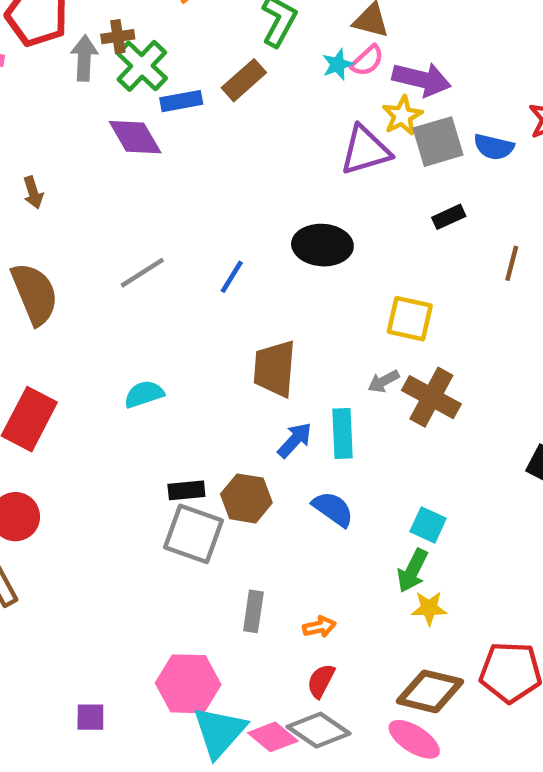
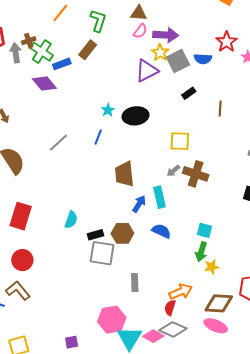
cyan star: (338, 64) -> (108, 110), moved
cyan semicircle: (144, 394) -> (71, 220), moved, turned 138
orange arrow: (319, 627) -> (181, 292), moved, size x1.6

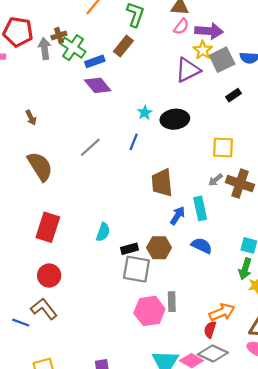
purple diamond: (44, 84) -> (98, 85), moved
pink hexagon: (112, 320) -> (149, 311), moved

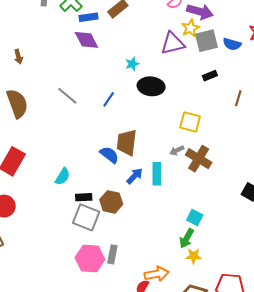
cyan star: (145, 113) -> (132, 64), moved
gray line: (90, 147) -> (67, 96), turned 70
blue semicircle: (202, 246) -> (109, 155), moved

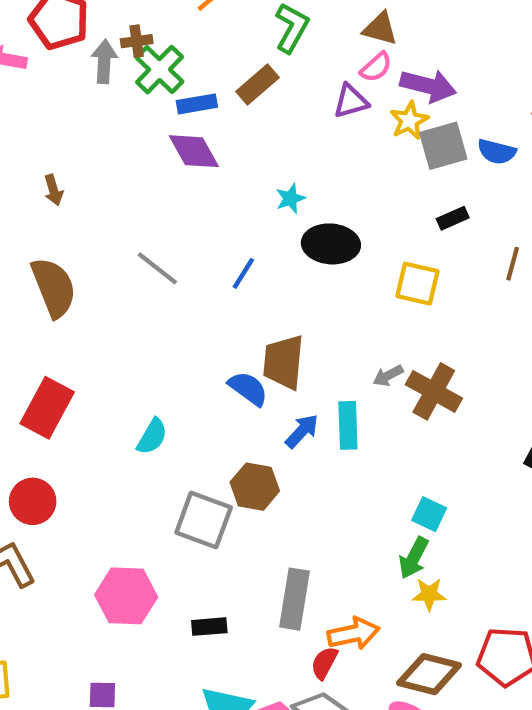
purple triangle: (173, 43) -> (351, 101), moved, size x0.7
yellow square: (190, 122) -> (417, 284), moved
black rectangle: (84, 197) -> (209, 627), moved
gray rectangle: (112, 254) -> (295, 599), moved, size x1.5
pink hexagon: (90, 259) -> (126, 596), moved

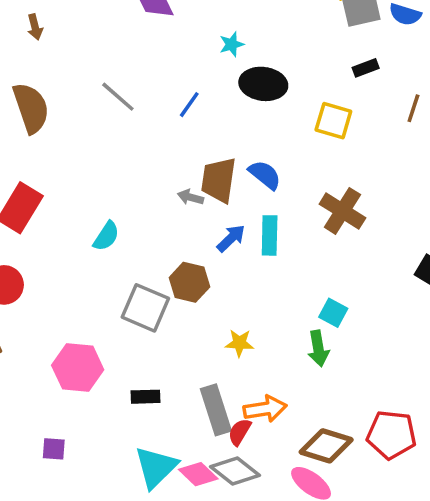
gray arrow: (388, 376) -> (191, 197), moved, turned 40
blue semicircle: (248, 389) -> (265, 175), moved
green arrow: (414, 558) -> (318, 348), turned -40
yellow star: (429, 594) -> (239, 343), moved
gray rectangle: (295, 599) -> (216, 410), moved, turned -30

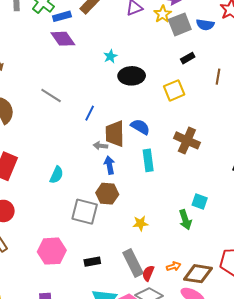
blue line: (189, 105) -> (90, 113), moved
yellow square: (333, 121) -> (174, 90), turned -30
blue arrow: (231, 238) -> (109, 165), moved, turned -48
cyan square: (333, 313) -> (200, 202), moved
orange arrow: (265, 409) -> (174, 266), moved, size x0.6

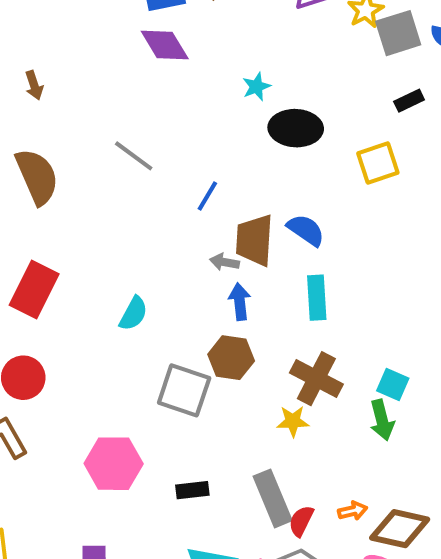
brown cross: (187, 140) -> (316, 379), moved
cyan square: (200, 202) -> (393, 385), moved

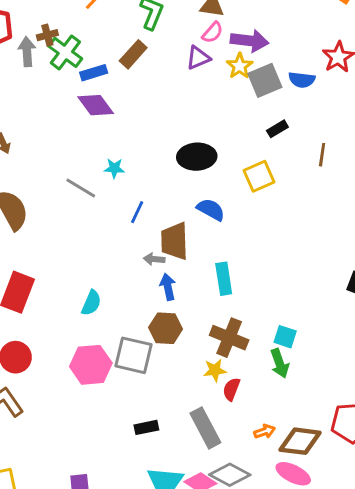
cyan star: (256, 87) -> (114, 168), moved, turned 30
blue semicircle: (306, 230) -> (211, 210), moved
pink hexagon: (114, 464) -> (91, 365), moved
red semicircle: (301, 521) -> (231, 389), moved

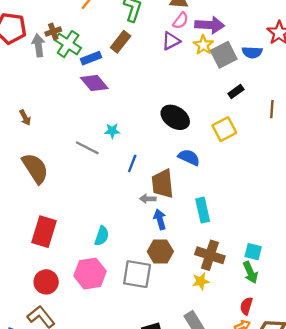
black ellipse: (197, 157) -> (175, 117), turned 40
pink hexagon: (91, 365) -> (90, 274), moved
red semicircle: (231, 389) -> (246, 306), moved

